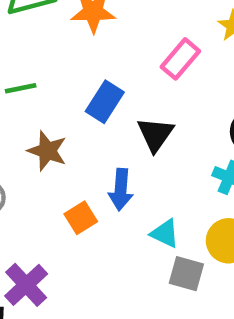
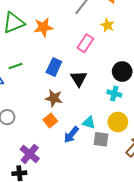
brown star: (47, 151) -> (54, 98), moved
blue arrow: (121, 190) -> (71, 135), moved, turned 42

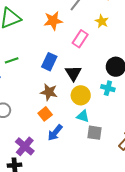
orange star: (43, 27) -> (53, 21), moved
yellow circle: (118, 122) -> (81, 95), moved
blue arrow: (71, 135) -> (55, 133), moved

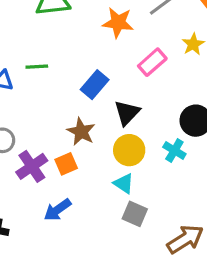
blue arrow: (55, 133) -> (58, 210), moved
purple cross: (25, 146) -> (32, 166), moved

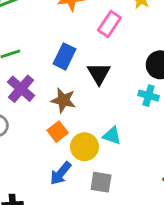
yellow circle: (129, 150) -> (84, 147), moved
purple cross: (32, 166) -> (21, 89), moved
gray square: (135, 214) -> (101, 182), moved

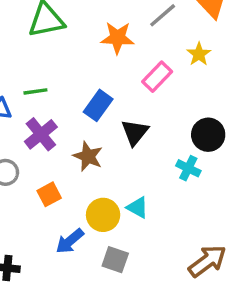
orange square: (58, 132) -> (49, 194), moved

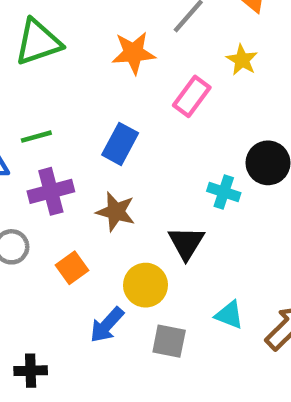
black triangle: (135, 132) -> (186, 243), moved
purple cross: (41, 134) -> (51, 191), turned 32
cyan cross: (188, 168) -> (224, 192), moved
cyan triangle: (137, 207) -> (229, 315), moved

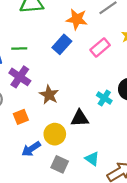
blue rectangle: (120, 144) -> (62, 44), moved
purple cross: (51, 191) -> (20, 77), turned 35
black triangle: (186, 243) -> (80, 118), turned 42

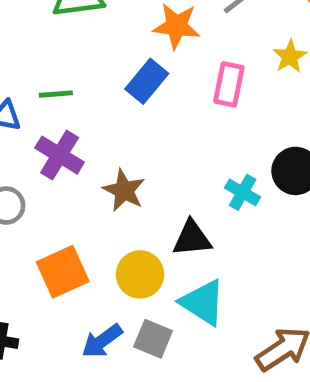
pink rectangle: (100, 47) -> (229, 84), turned -36
orange square: (21, 117) -> (63, 272), moved, size x1.5
blue arrow: (31, 149) -> (102, 341), moved
cyan triangle: (92, 159) -> (203, 302), moved, size x1.5

